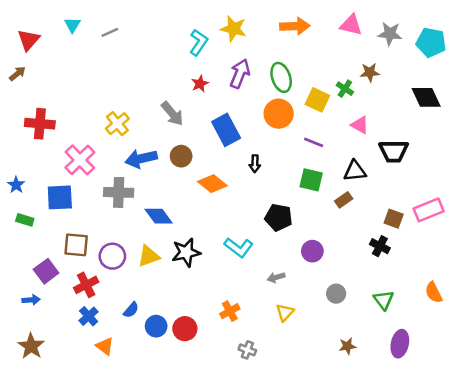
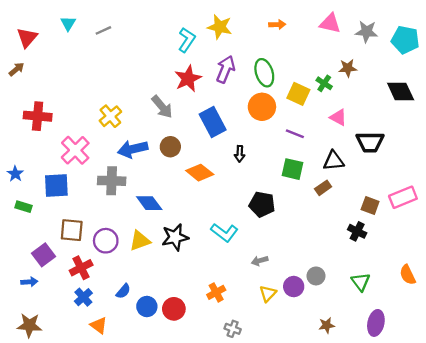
orange arrow: (295, 26) -> (277, 25), size x0.6
red star: (200, 84) -> (188, 79), size x1.6
purple circle: (312, 251) -> (294, 287), moved
brown star: (31, 346) -> (29, 325), turned -30

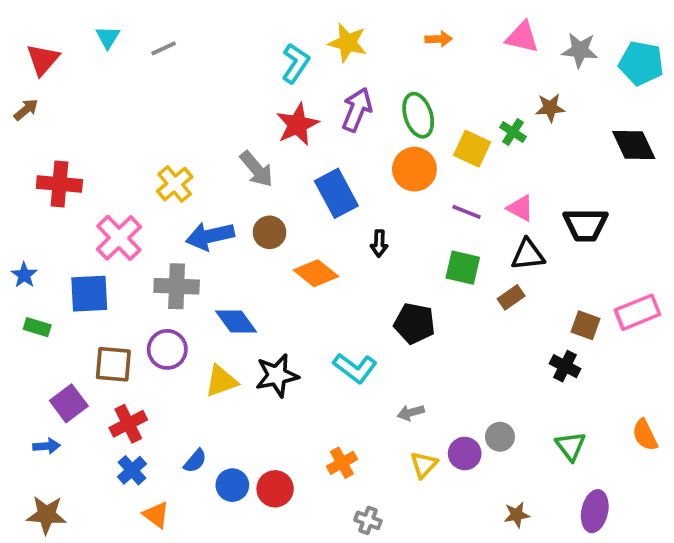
pink triangle: (338, 117) -> (520, 208), moved
purple circle: (106, 241) -> (167, 349), moved

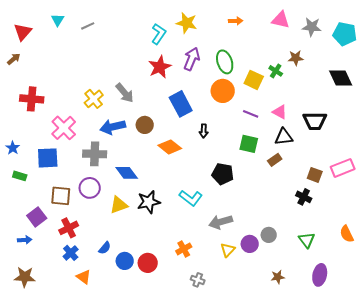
gray arrow: (256, 169) -> (125, 93), moved
gray arrow: (411, 413) -> (221, 222), size x1.6

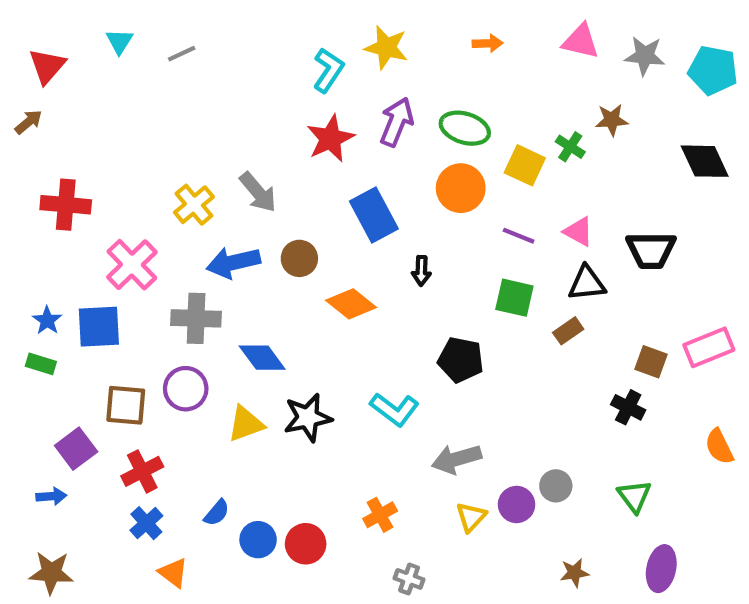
green ellipse: (225, 62) -> (465, 128), turned -55
blue star: (13, 148) -> (47, 320), moved
orange semicircle: (347, 234) -> (719, 447), moved

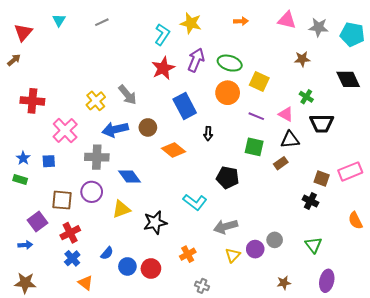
gray line: (182, 54) -> (102, 22), moved
green cross: (570, 147) -> (306, 97), moved
blue square: (99, 327) -> (49, 161), size x0.6
black star: (308, 418) -> (155, 223), moved

